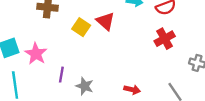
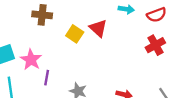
purple line: (61, 75) -> (47, 78), moved

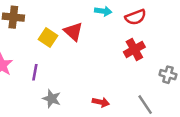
purple line: (47, 78) -> (35, 72), moved

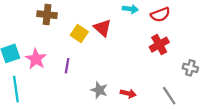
gray star: (52, 99) -> (99, 90), moved

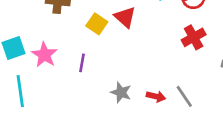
gray line: (169, 96) -> (184, 96), moved

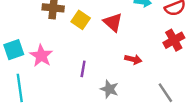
yellow square: (97, 24) -> (81, 20), moved
purple line: (82, 63) -> (83, 69), moved
red arrow: (156, 96) -> (133, 59), moved

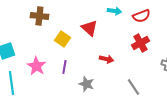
yellow square: (81, 20) -> (62, 39), moved
pink star: (41, 56) -> (36, 66), moved

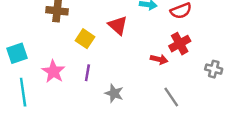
red arrow: (106, 59) -> (159, 59), moved

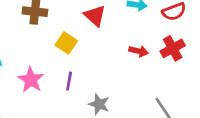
red triangle: (118, 25) -> (95, 16), moved
red arrow: (159, 59) -> (139, 51), moved

